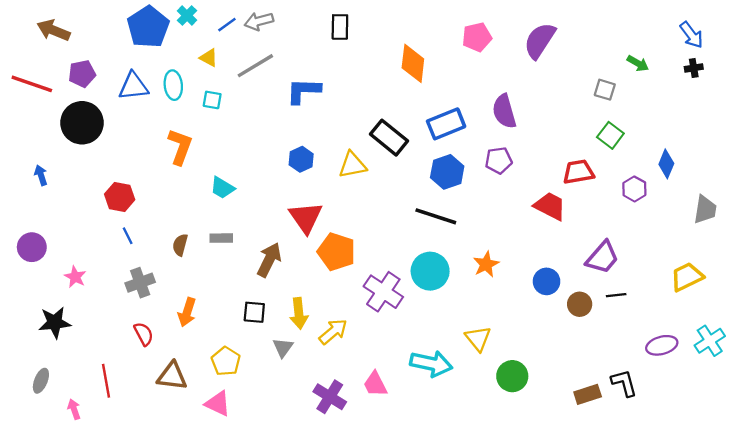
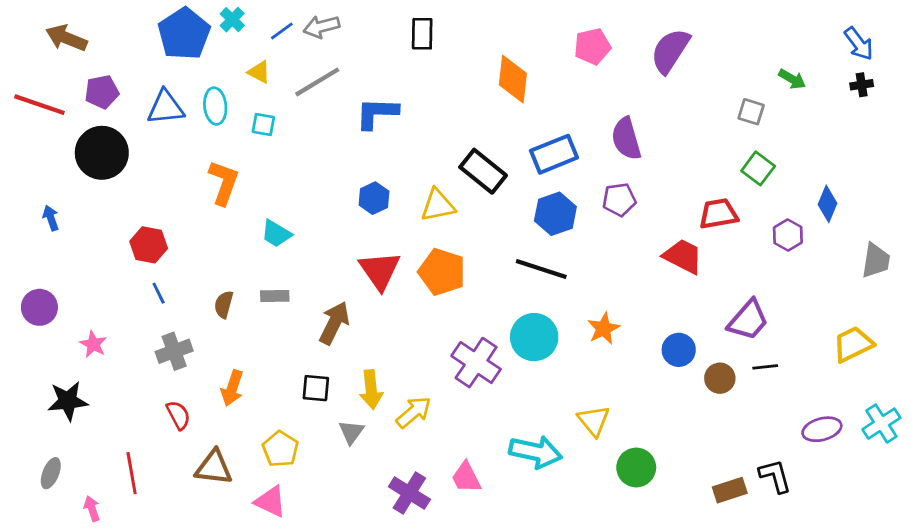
orange pentagon: (337, 252) -> (442, 272), moved

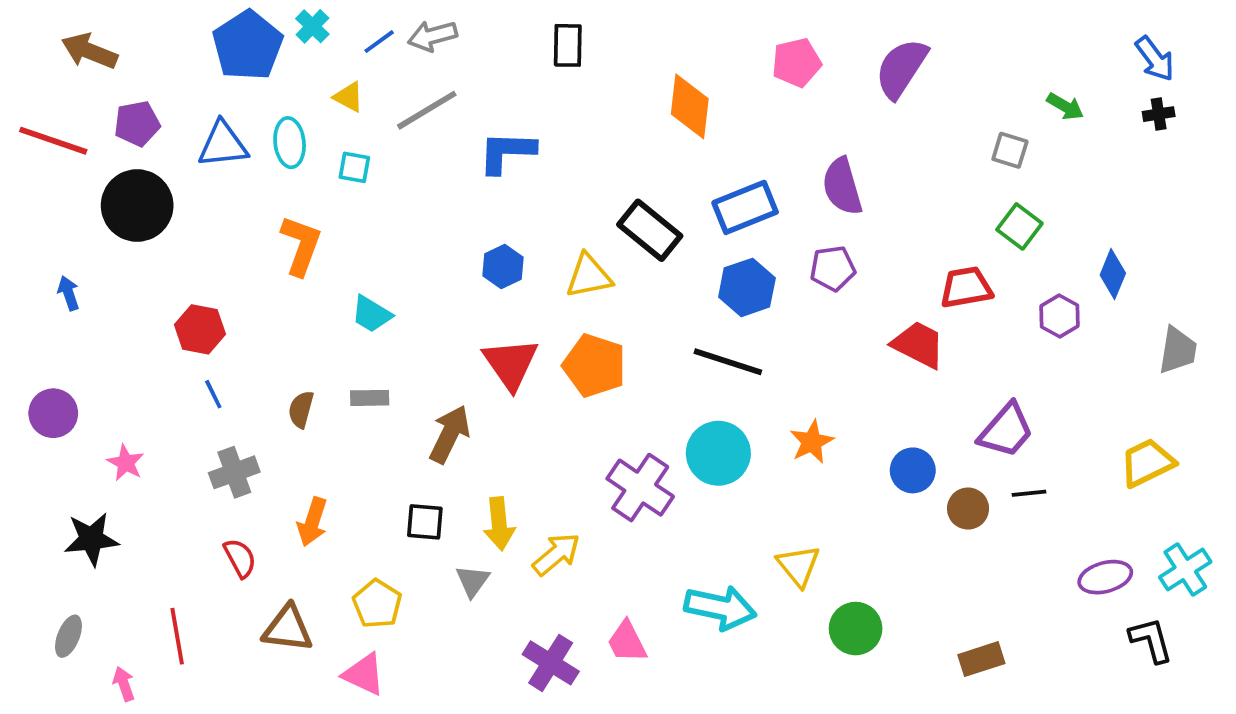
black L-shape: (775, 476) -> (1151, 640), moved

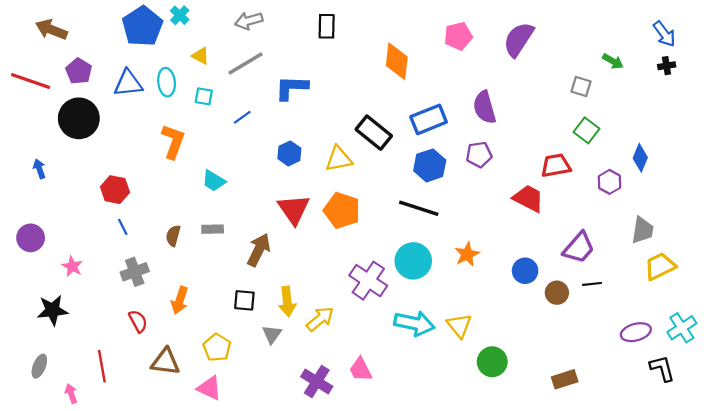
blue line: (379, 42) -> (242, 117), moved
purple pentagon: (137, 124) -> (79, 71), turned -30
gray trapezoid: (1178, 350) -> (642, 230), moved
cyan arrow: (720, 608) -> (414, 323), moved

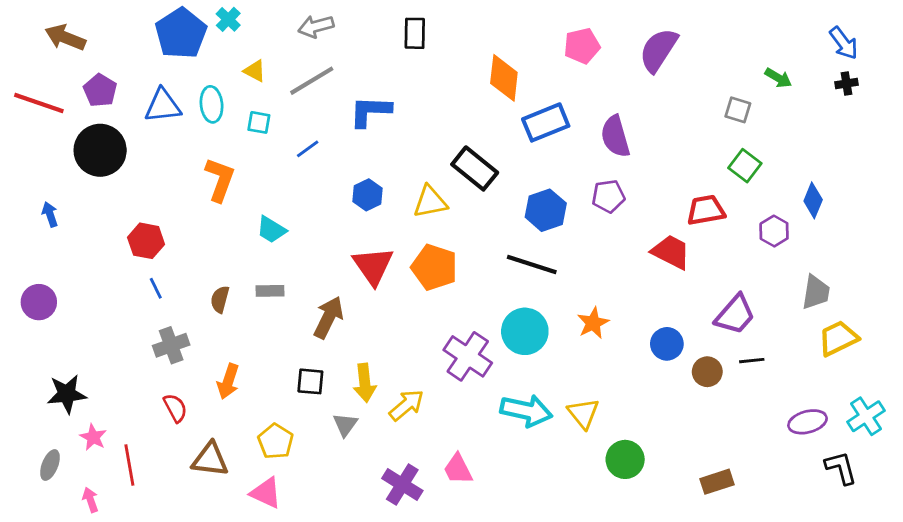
blue rectangle: (429, 119) -> (546, 122), moved
pink star: (72, 266) -> (93, 437), moved

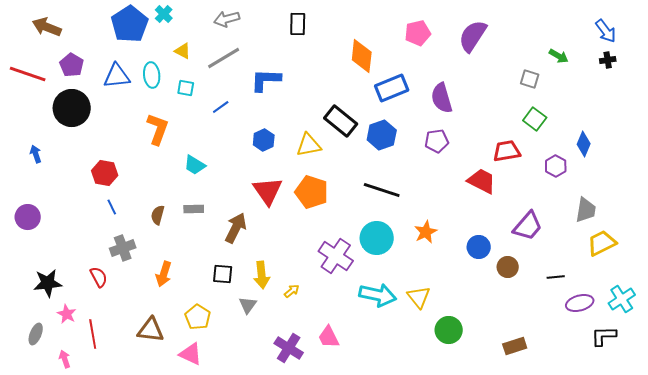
blue hexagon: (546, 210) -> (382, 135), moved
black line: (752, 361) -> (556, 277), moved
yellow arrow: (406, 405) -> (292, 291), size x0.6
red semicircle: (175, 408) -> (99, 277), moved
black L-shape: (841, 468) -> (604, 336), turned -76

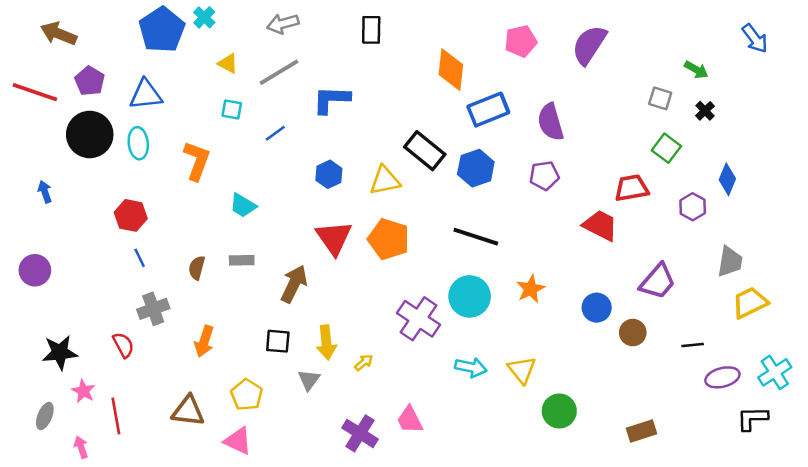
black cross: (608, 60) -> (705, 111), moved, turned -35
cyan ellipse: (152, 75) -> (138, 143), moved
cyan arrow: (378, 295) -> (471, 367), size x0.7

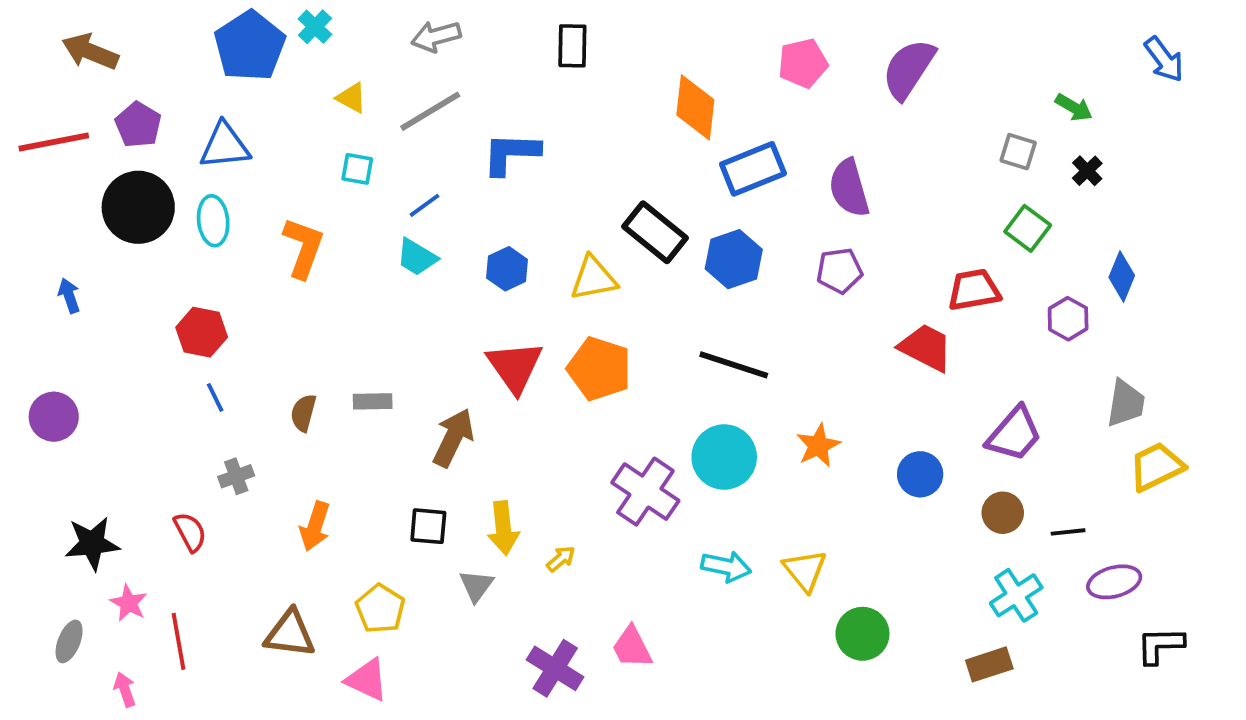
red line: (35, 92) -> (54, 142), turned -30
cyan trapezoid: (243, 205) -> (417, 257), moved
gray cross: (153, 309) -> (236, 476), size x0.7
brown circle: (633, 333) -> (1003, 513), moved
cyan cross: (775, 372) -> (1016, 595), moved

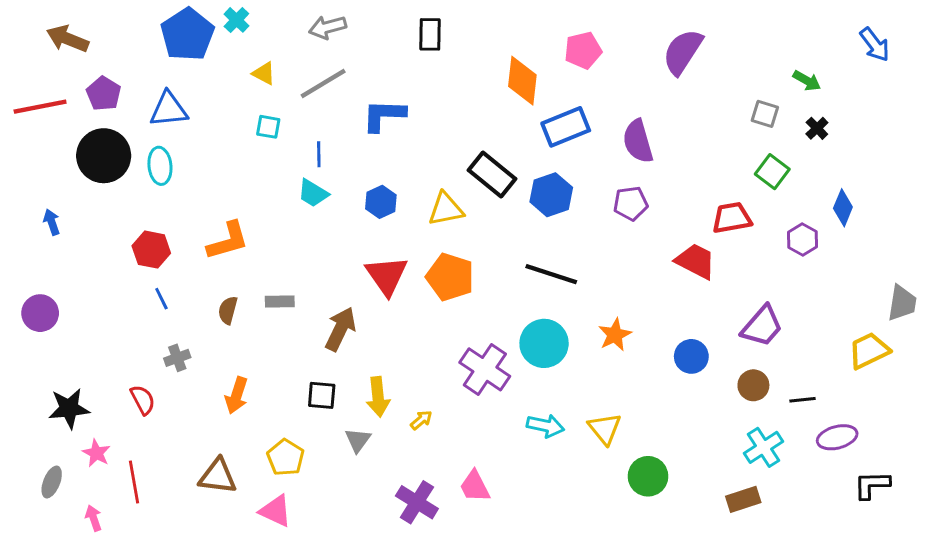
pink pentagon: (803, 63) -> (583, 50), moved
blue line: (424, 205) -> (319, 154), turned -55
orange L-shape: (303, 248) -> (228, 241), moved, turned 54
gray trapezoid: (1126, 403) -> (902, 303), moved

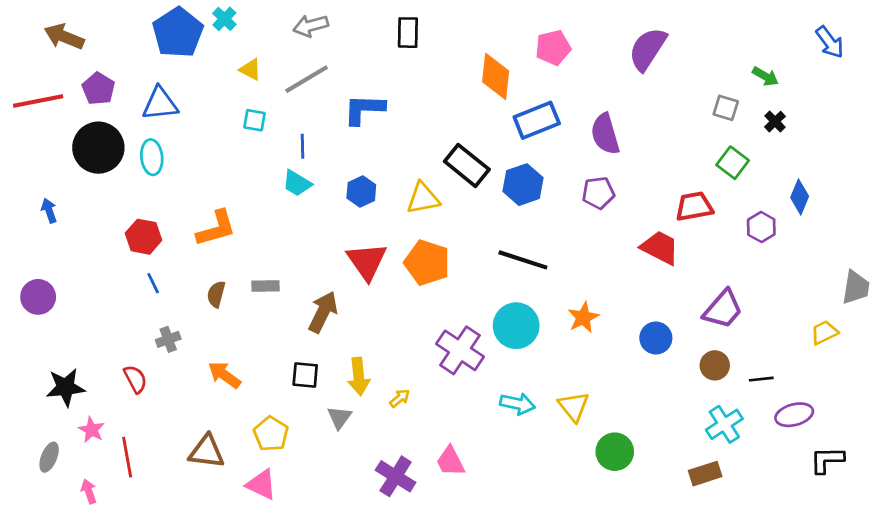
yellow trapezoid: (869, 351) -> (824, 333), size x0.7
orange arrow: (236, 395) -> (224, 375), turned 108

